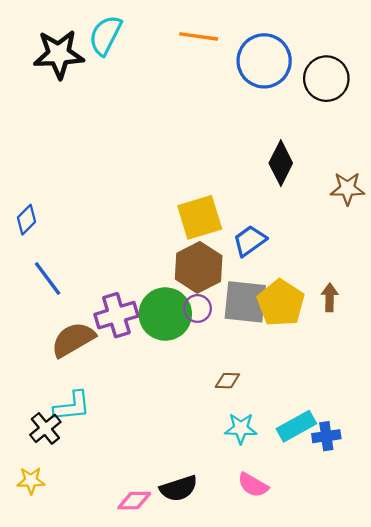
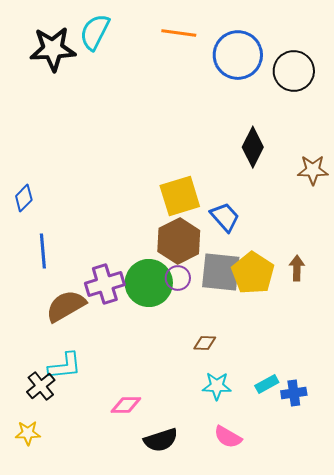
blue trapezoid: (250, 241) -> (225, 217), turned 84
blue line: (48, 278) -> (43, 251), turned 32
cyan rectangle: (296, 426) -> (267, 384), size x0.7
pink diamond: (134, 501) -> (126, 405), moved

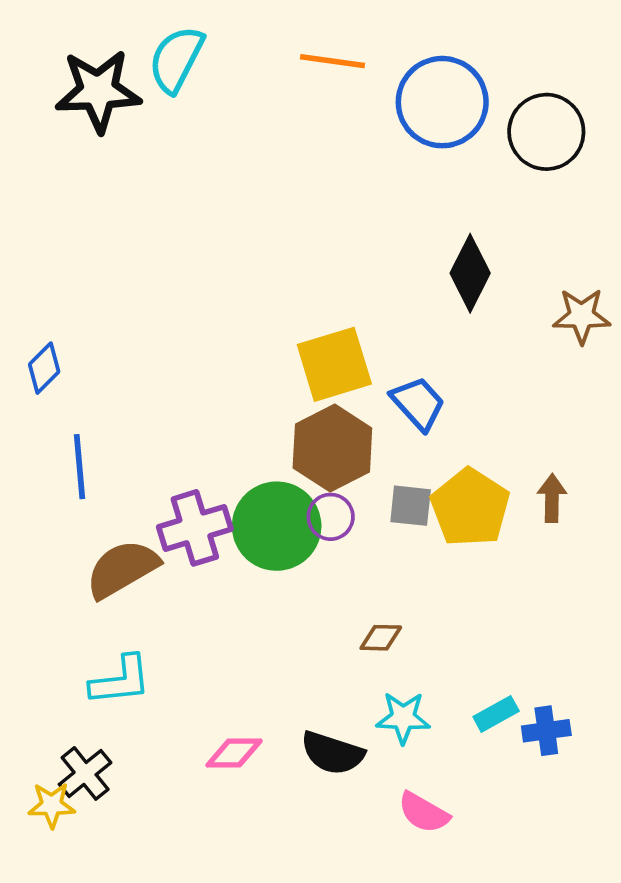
gray square: (221, 272) -> (411, 506), size x0.6
black cross: (41, 386) -> (85, 773), moved
black semicircle: (161, 440) -> (332, 753), moved, turned 36

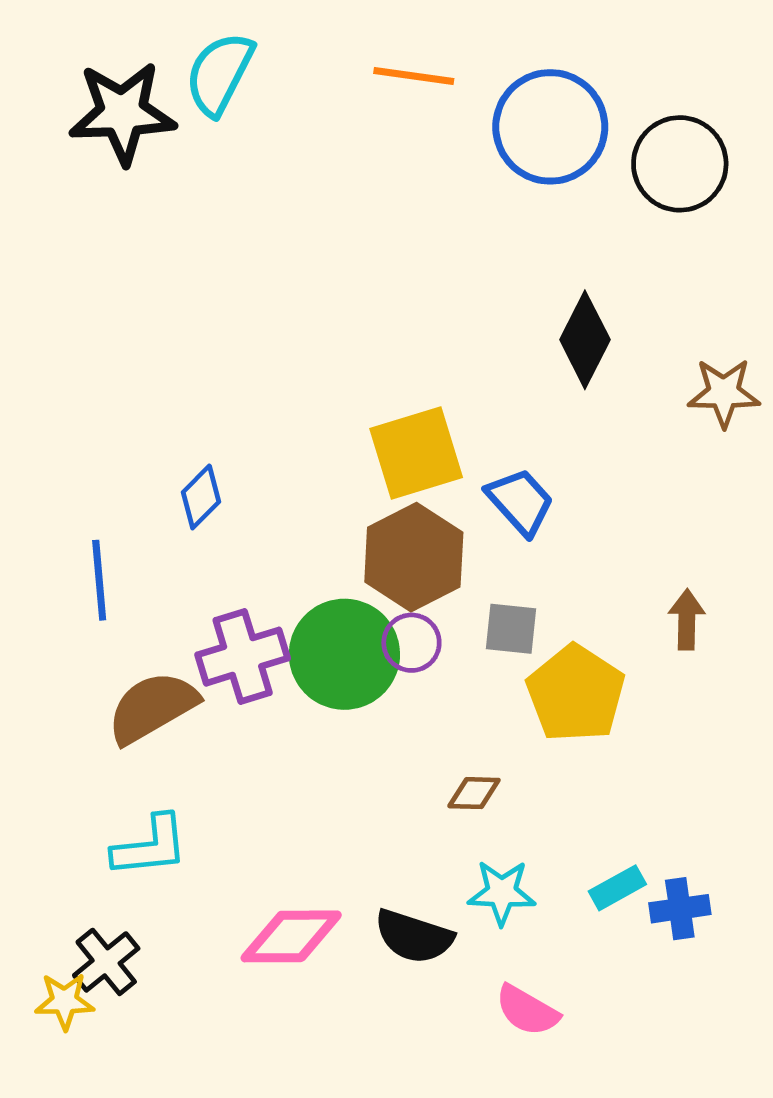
blue diamond: (44, 368) -> (201, 497), moved
yellow pentagon: (470, 508) -> (576, 694), moved
pink diamond: (234, 753) -> (291, 936), size x1.4

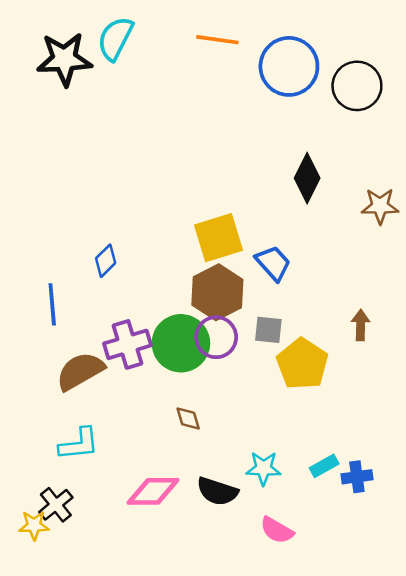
purple circle: (411, 643) -> (216, 337), size x1.4
brown diamond: (474, 793) -> (188, 419), moved, turned 72

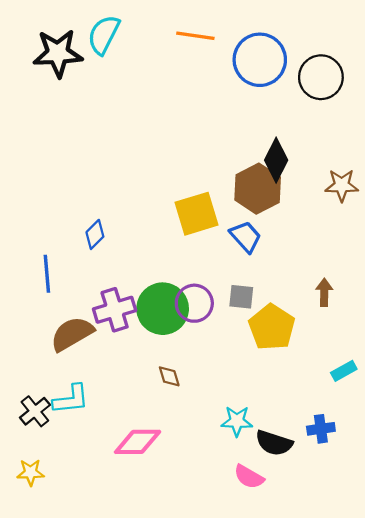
brown hexagon: (217, 292) -> (258, 189), moved
cyan rectangle: (324, 466) -> (344, 371), moved
black semicircle: (217, 491) -> (274, 443), moved
black cross: (56, 505) -> (35, 411), moved

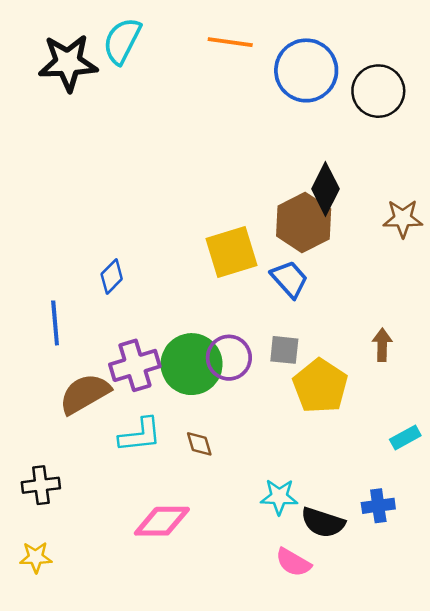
cyan L-shape: (71, 399) -> (140, 435), moved
black cross: (35, 411) -> (41, 485), turned 32

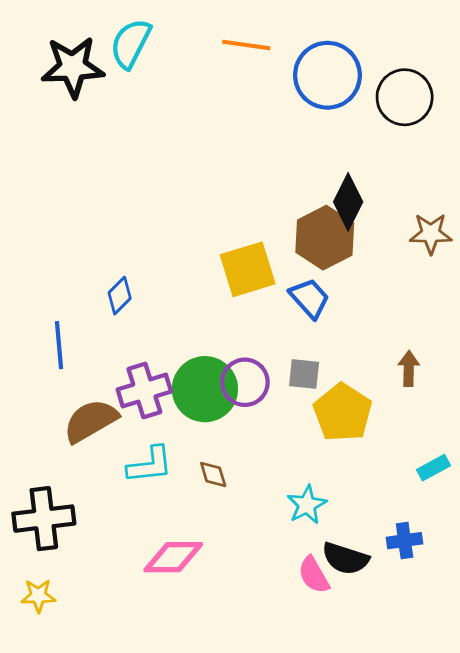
black cross: (41, 485) -> (44, 519), size x1.5
cyan star: (279, 497) -> (307, 505), moved, turned -30
pink semicircle: (293, 562) -> (314, 575), moved, turned 30

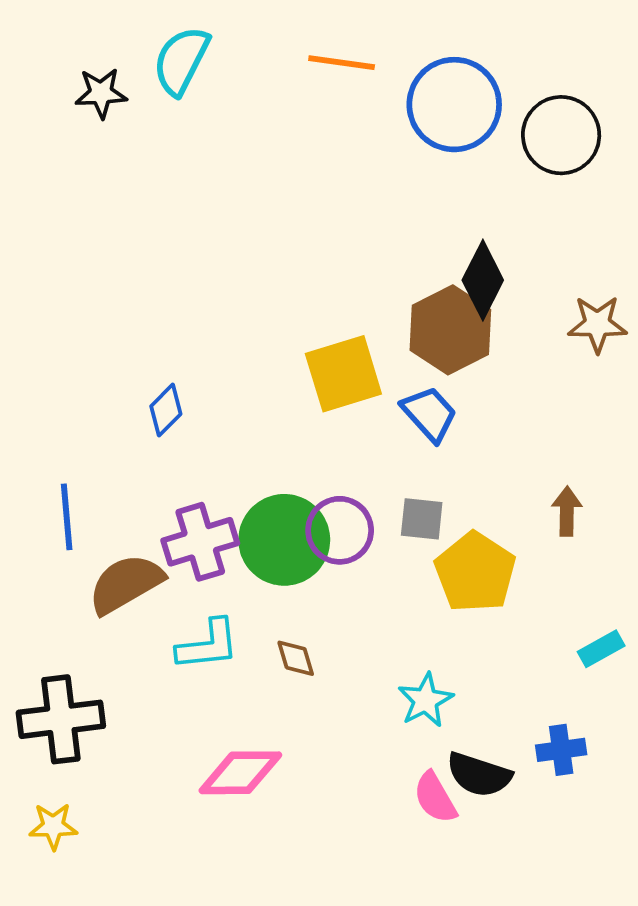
black star: (73, 67) -> (101, 93), size x0.6
blue line: (59, 345) -> (67, 517), moved

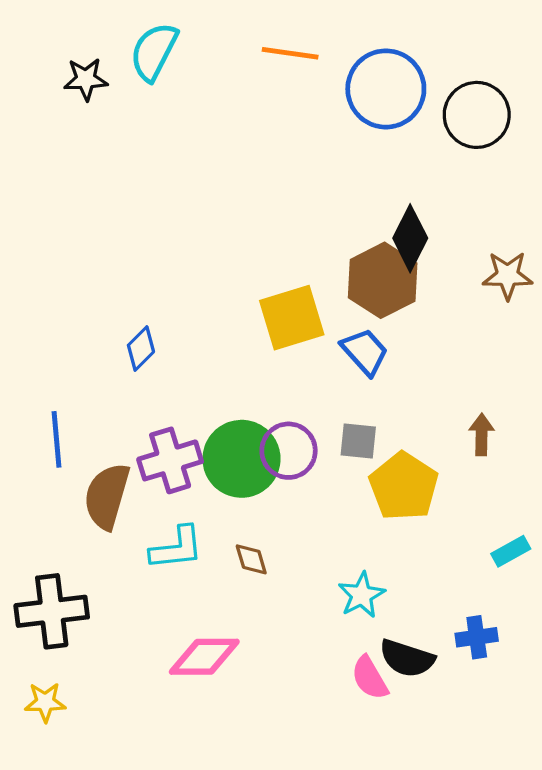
brown semicircle: (126, 584) -> (107, 496), turned -44

